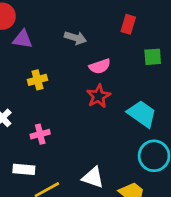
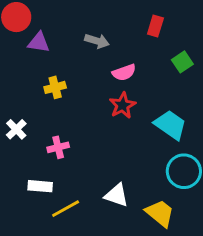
green square: (153, 57) -> (182, 62), turned -30

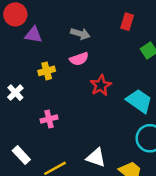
pink semicircle: (124, 72) -> (79, 59), moved
white cross: (16, 129) -> (15, 93), moved
white rectangle: (40, 186) -> (21, 155), moved, turned 42

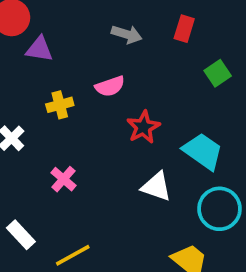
gray arrow: (80, 34) -> (127, 34), moved
pink cross: (49, 119) -> (64, 179), turned -35
white triangle: (96, 157) -> (156, 187), moved

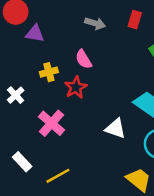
pink semicircle: (110, 86) -> (84, 59), turned 78
red star: (143, 127) -> (76, 87), moved
pink cross: (64, 179) -> (51, 123), size x1.5

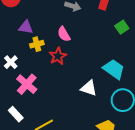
purple triangle: (35, 34) -> (26, 27), moved
pink cross: (51, 123) -> (27, 84), moved

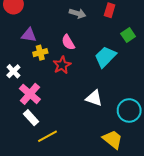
cyan trapezoid: (114, 69) -> (105, 57), moved, turned -80
white rectangle: (16, 114) -> (31, 118), moved

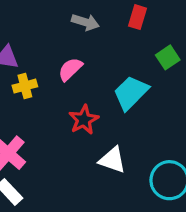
pink semicircle: (68, 42) -> (70, 69), turned 77
red star: (62, 65) -> (84, 120), moved

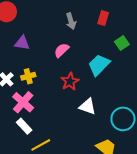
gray arrow: (85, 22) -> (71, 21), turned 56
yellow cross: (25, 86) -> (28, 76), moved

